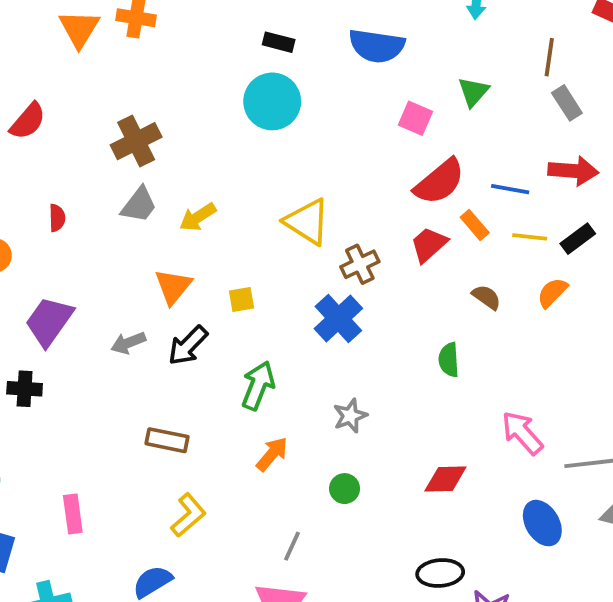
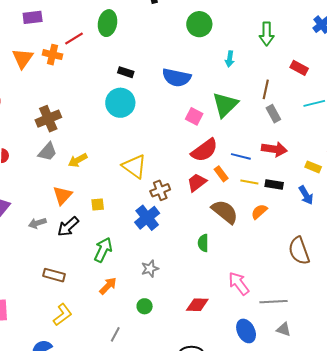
green triangle: (473, 92) -> (225, 105), size x1.6
black rectangle: (578, 239) -> (274, 185), turned 42
brown semicircle: (486, 297) -> (225, 212), size x1.8

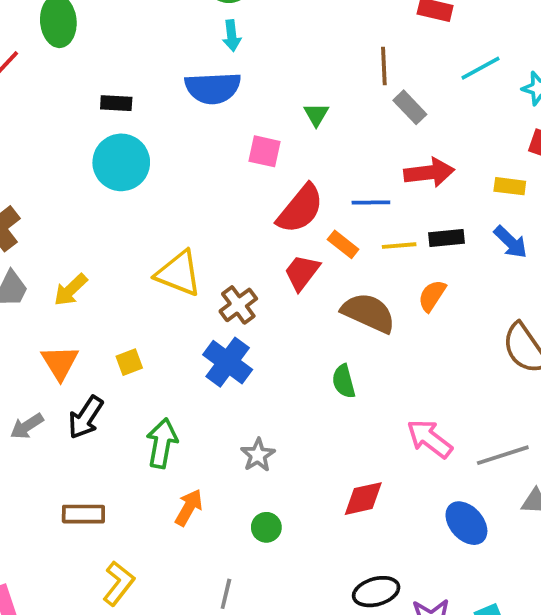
cyan arrow: (230, 59) -> (232, 36), moved
green triangle: (225, 105) -> (316, 114), size x0.5

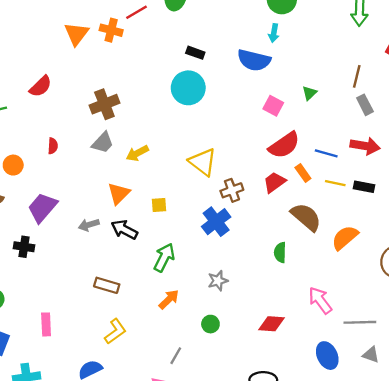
orange semicircle: (432, 296) -> (345, 238), moved, size x1.4
black arrow: (86, 417) -> (124, 230), turned 68

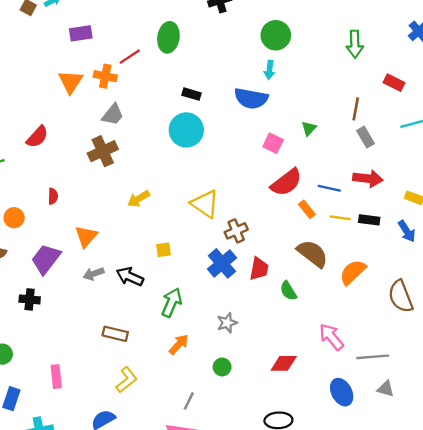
gray trapezoid: (103, 143) -> (113, 115), moved
red trapezoid: (274, 182) -> (259, 269), moved, turned 140
orange triangle: (119, 193) -> (86, 236), moved
green semicircle: (280, 252) -> (288, 291), turned -30

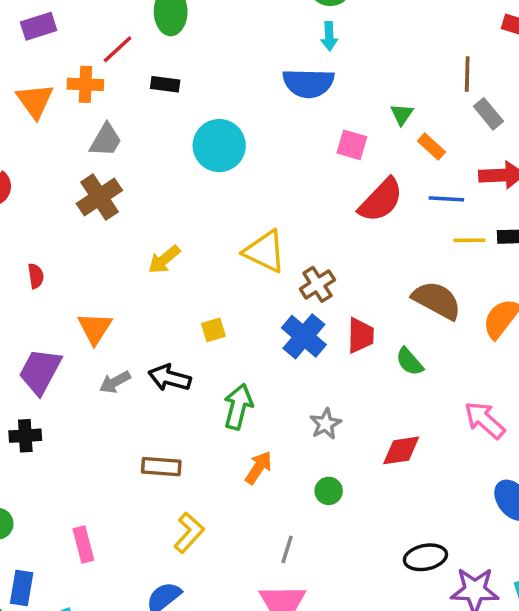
black rectangle: (192, 94) -> (165, 84), moved
orange rectangle: (307, 209) -> (432, 147), moved
red diamond: (284, 363) -> (401, 450), moved

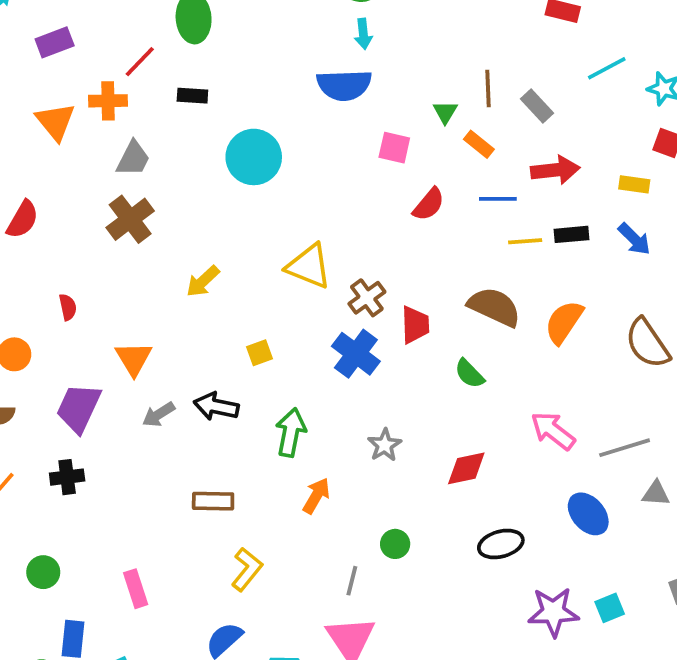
brown line: (467, 74) -> (488, 89), moved
red semicircle: (381, 200) -> (429, 204), size x0.7
red trapezoid: (360, 336) -> (415, 325), moved
green circle: (329, 491) -> (395, 544), moved
black ellipse: (425, 557) -> (501, 544), moved

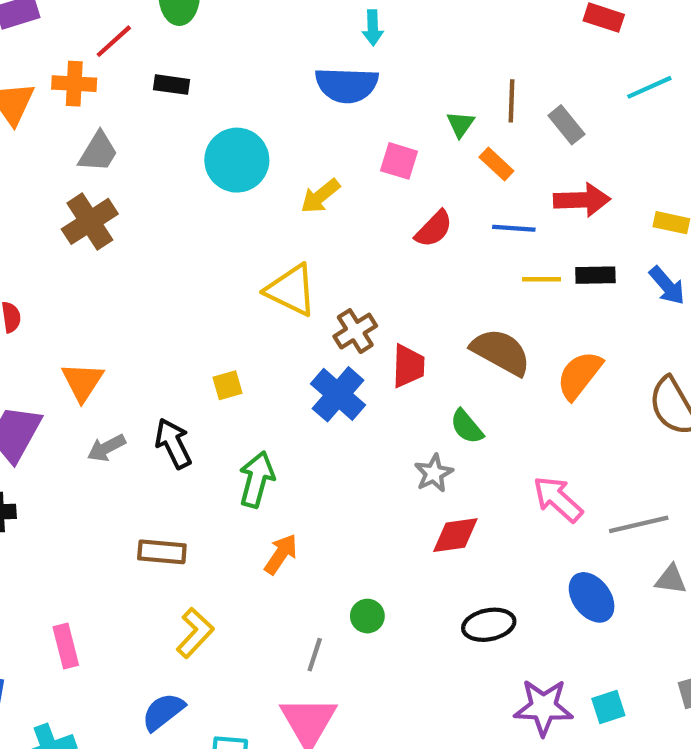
yellow arrow: (203, 281) -> (320, 196), moved
black arrow: (216, 406) -> (173, 443), turned 48
gray star: (385, 445) -> (434, 473), moved

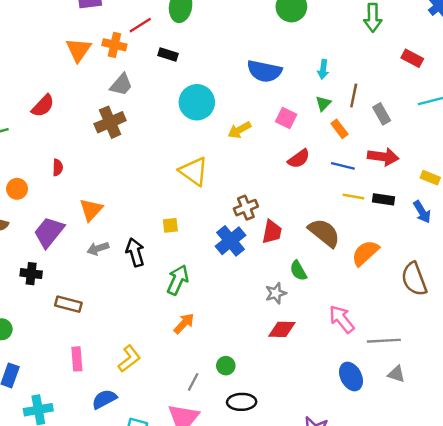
cyan arrow: (373, 28) -> (323, 69), moved
yellow triangle: (291, 290) -> (194, 171), moved
brown rectangle: (162, 552) -> (68, 304), moved
black ellipse: (489, 625) -> (242, 402), moved
pink rectangle: (66, 646) -> (77, 359), moved

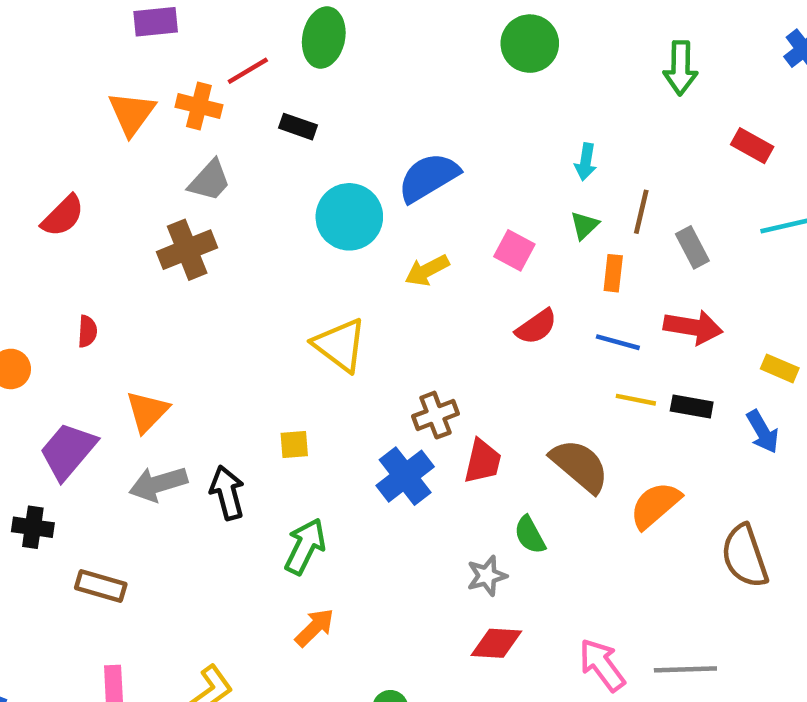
blue semicircle: (264, 71) -> (428, 177), moved, turned 136
orange rectangle: (339, 129) -> (613, 273), turned 42
gray arrow: (98, 248) -> (158, 484), size x1.4
pink arrow: (342, 319) -> (602, 665), moved

